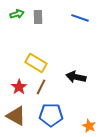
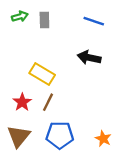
black arrow: (76, 77) -> (89, 58), moved
brown triangle: (16, 116) -> (19, 136), turned 40
orange star: (89, 126) -> (103, 139), moved

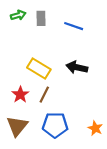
blue line: (94, 21) -> (74, 26), moved
black arrow: (89, 58) -> (77, 67), moved

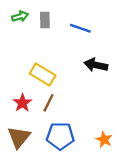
black arrow: (77, 67) -> (96, 65), moved

